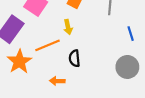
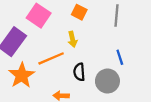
blue line: (131, 34) -> (120, 57), moved
gray circle: (127, 67) -> (107, 81), moved

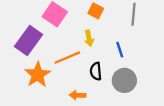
blue line: (120, 57) -> (120, 50), moved

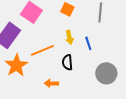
yellow arrow: (89, 38) -> (69, 37), moved
gray circle: (124, 80) -> (106, 73), moved

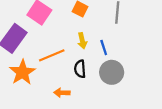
gray circle: (106, 73) -> (112, 72), moved

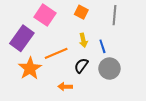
black semicircle: (80, 69) -> (81, 65), turned 42

